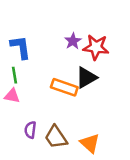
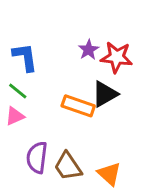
green line: (15, 75) -> (18, 91), turned -42
pink triangle: (12, 96) -> (15, 116), turned -35
purple semicircle: (30, 130) -> (37, 158), size x1.5

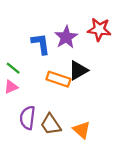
purple star: (89, 50) -> (66, 37), size x1.5
blue L-shape: (25, 57) -> (41, 44), moved
red star: (117, 57) -> (99, 29), moved

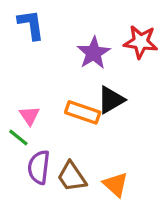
blue L-shape: (41, 44) -> (31, 25), moved
green line: (13, 68) -> (18, 137), moved
pink triangle: (11, 87) -> (29, 116), moved, turned -40

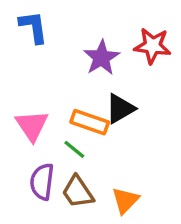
pink triangle: (29, 116) -> (32, 126), size x1.5
green line: (18, 137) -> (74, 149), moved
orange triangle: (116, 184) -> (125, 200), turned 32

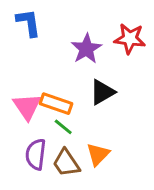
orange rectangle: (90, 122) -> (56, 104), moved
orange triangle: (125, 200) -> (98, 154), moved

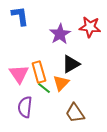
orange rectangle: (56, 104) -> (39, 72), turned 55
orange triangle: (98, 154) -> (61, 83), moved
brown trapezoid: (66, 163) -> (75, 113), moved

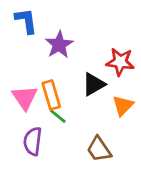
red star: (90, 27) -> (120, 62), moved
purple star: (60, 34) -> (59, 45), moved
orange triangle: (61, 83) -> (123, 106), moved

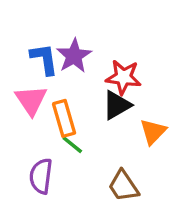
blue L-shape: (26, 21) -> (44, 59), moved
red star: (120, 62) -> (123, 77), moved
pink triangle: (25, 98) -> (31, 100), moved

